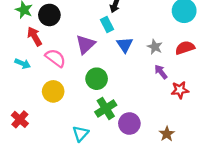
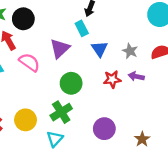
purple arrow: (161, 72) -> (136, 76), turned -40
red star: (180, 90) -> (112, 79), moved
yellow circle: (53, 91) -> (26, 120), moved
green cross: (106, 108) -> (61, 112), moved

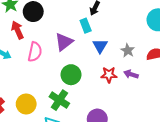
pink semicircle: (29, 62) -> (35, 52), turned 60
green cross: (61, 112) -> (59, 100), turned -30

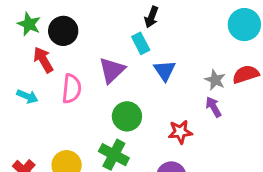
gray star: (128, 51) -> (215, 80), moved
purple arrow: (131, 74) -> (213, 107), turned 48
red star: (109, 75) -> (180, 132), moved

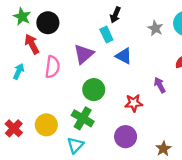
blue triangle: (165, 71) -> (124, 56), turned -30
gray star: (215, 80) -> (155, 28), moved
cyan arrow: (27, 96) -> (19, 71), turned -91

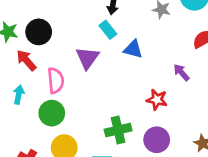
green circle: (94, 90) -> (52, 113), moved
red star: (134, 103) -> (157, 100), turned 30
green cross: (83, 118) -> (118, 130), moved, turned -30

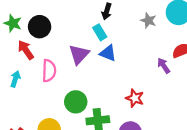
blue triangle: (133, 49) -> (108, 53), moved
purple arrow: (181, 72) -> (164, 66), moved
green circle: (52, 113) -> (76, 102), moved

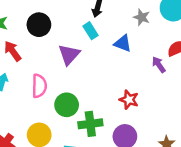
black circle: (40, 27) -> (39, 25), moved
blue triangle: (108, 53) -> (123, 43), moved
pink semicircle: (49, 71) -> (39, 86), moved

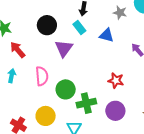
black circle: (39, 25) -> (47, 25), moved

